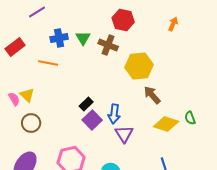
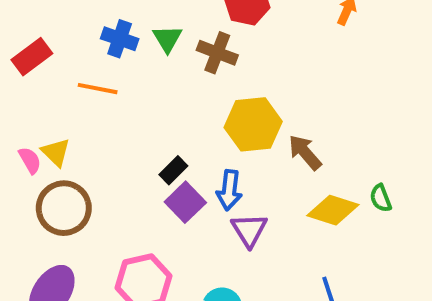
blue cross: (59, 38) -> (120, 39), turned 30
yellow hexagon: (139, 66) -> (253, 124), moved
brown circle: (31, 123) -> (64, 208), size x1.4

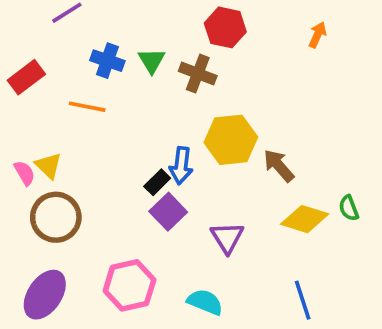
blue arrow: (229, 190) -> (181, 166), moved

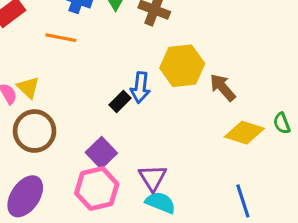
purple square: (168, 212) -> (101, 153), moved
purple triangle: (227, 237) -> (153, 178), moved

